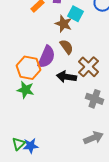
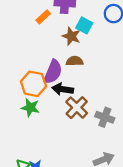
brown semicircle: (66, 47) -> (75, 61), turned -56
brown cross: (88, 67) -> (77, 108), moved
black arrow: (66, 77) -> (63, 89), moved

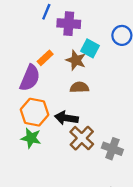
orange rectangle: (43, 17) -> (45, 58), moved
purple semicircle: (53, 72) -> (30, 78), moved

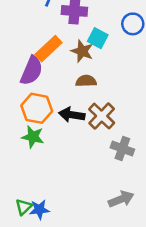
orange rectangle: (45, 58) -> (48, 49), size x1.5
brown cross: (82, 138) -> (102, 116), moved

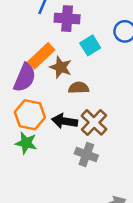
cyan square: (98, 38) -> (90, 45), turned 30
brown star: (82, 51) -> (61, 67), moved
gray cross: (122, 148) -> (86, 155), moved

